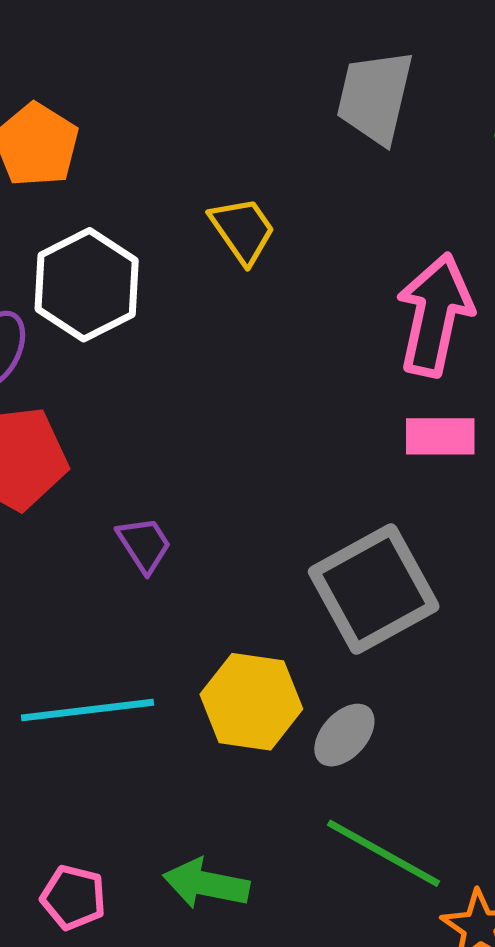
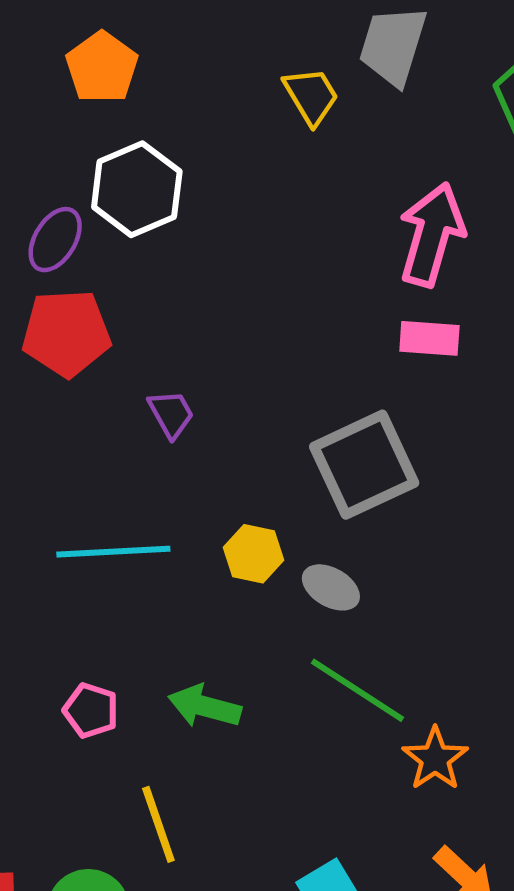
yellow trapezoid: (243, 230) -> (311, 96), moved
yellow hexagon: (251, 702) -> (254, 554), size x0.7
gray ellipse: (344, 735) -> (331, 587), turned 74

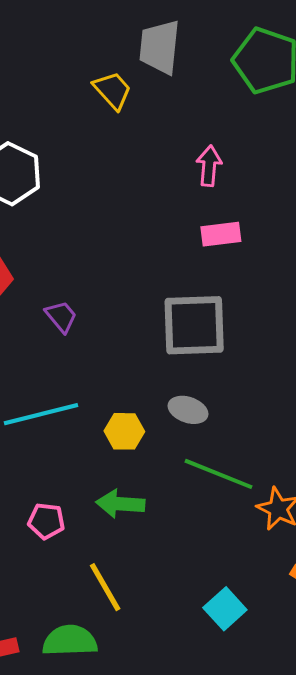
pink arrow: (432, 235) -> (209, 166), size x0.6
gray square: (364, 465) -> (194, 325), turned 34
yellow hexagon: (254, 554) -> (124, 431), moved

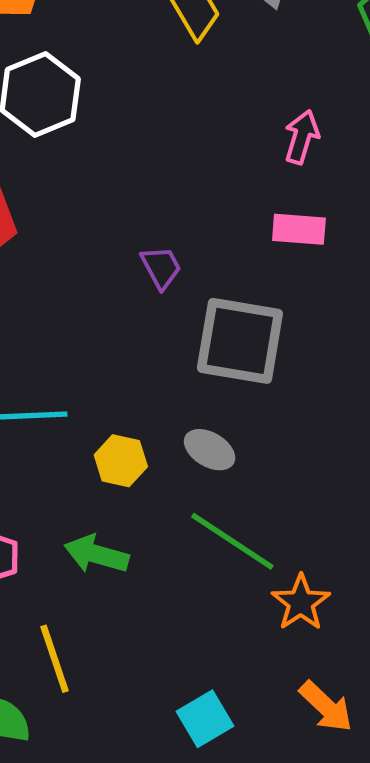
purple trapezoid: (61, 316) -> (161, 267), moved

